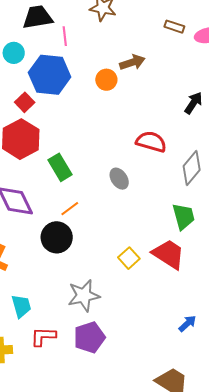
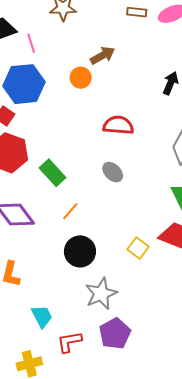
red semicircle: (151, 142) -> (118, 125), moved
black circle: (57, 237) -> (80, 251), moved

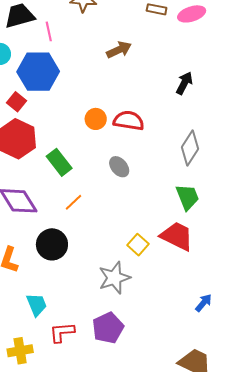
orange circle: (81, 78) -> (96, 119), moved
black circle: (80, 251) -> (52, 244), moved
gray star: (101, 294) -> (114, 278), moved

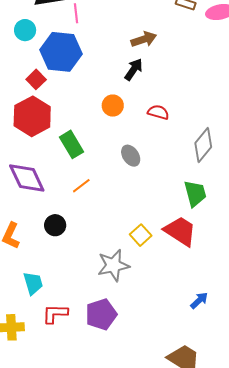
black arrow: (184, 83) -> (134, 69), moved
red semicircle: (129, 121) -> (158, 112), moved, size x0.7
black circle: (52, 244) -> (55, 225), size x0.7

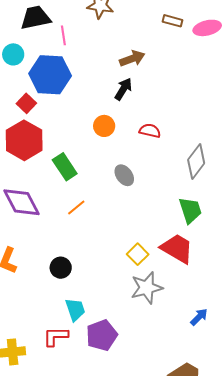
black circle: (55, 225) -> (61, 268), moved
gray star: (113, 265) -> (147, 288), moved
cyan trapezoid: (33, 283) -> (75, 310), moved

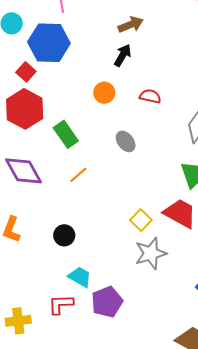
cyan trapezoid: (75, 310) -> (80, 277), turned -40

